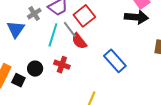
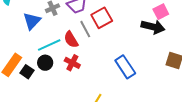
cyan line: (53, 35) -> (49, 45), moved, turned 40
red semicircle: (79, 41) -> (71, 40), moved

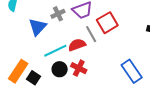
red semicircle: (71, 40) -> (77, 45), turned 102
black circle: (45, 63) -> (60, 69), moved

